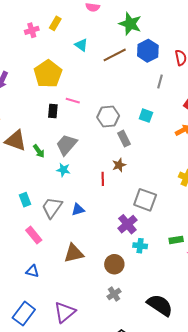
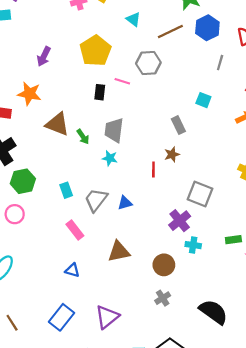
gray hexagon: (108, 116) -> (148, 63), moved
gray trapezoid: (66, 145) -> (114, 130), turned -35

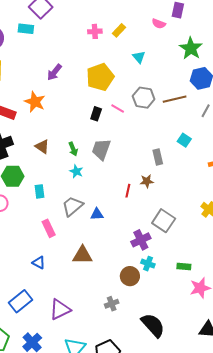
brown line: (170, 32) -> (175, 99), moved
brown triangle: (57, 124) -> (42, 147), moved, size x0.7
cyan star: (110, 158) -> (76, 171), moved
cyan rectangle: (66, 190) -> (40, 191), moved
brown circle: (164, 265) -> (130, 276), moved

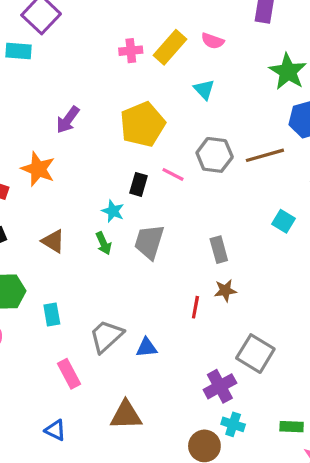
pink semicircle: (159, 24) -> (213, 41), moved
yellow rectangle: (119, 30) -> (170, 47), size x1.5
gray rectangle: (158, 157) -> (219, 250), moved
cyan star: (76, 171) -> (113, 211), moved

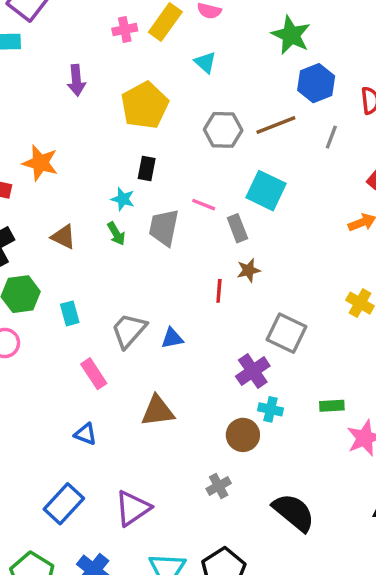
purple arrow: (68, 120) -> (76, 80), moved, turned -36
pink line: (173, 174) -> (204, 205), moved
cyan square: (283, 221) -> (266, 191), moved, size x1.6

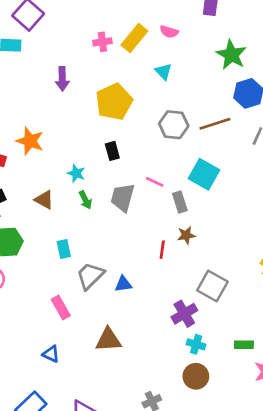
black rectangle: (147, 169) -> (112, 151), turned -30
cyan star: (123, 199) -> (76, 173), moved
cyan rectangle: (70, 313) -> (64, 249), moved
brown circle: (243, 435) -> (196, 376), moved

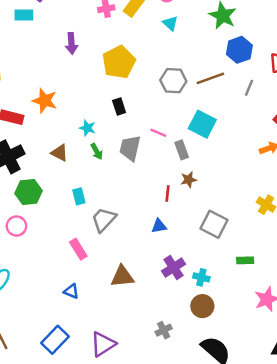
cyan triangle: (163, 72) -> (170, 23), moved
blue triangle: (123, 284) -> (159, 226), moved
purple cross: (184, 314) -> (174, 268), moved
green rectangle: (244, 345) -> (245, 260), moved

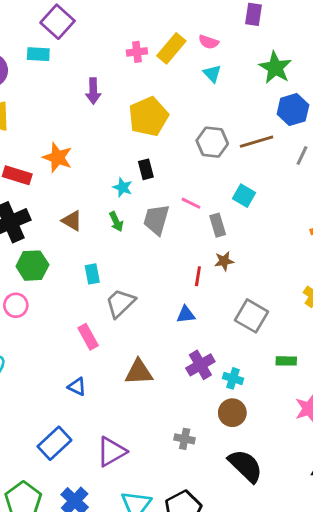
cyan square: (202, 124) -> (244, 196), size x0.7
cyan star: (87, 128) -> (123, 187), moved
gray cross: (164, 330) -> (185, 439), turned 35

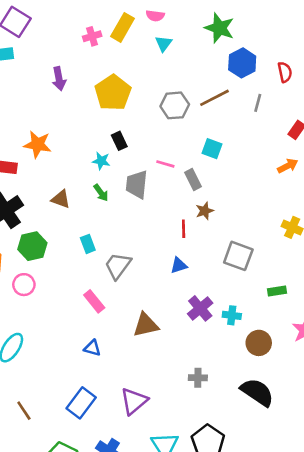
cyan triangle: (212, 74) -> (164, 44), turned 30
brown circle: (232, 413) -> (259, 343), moved

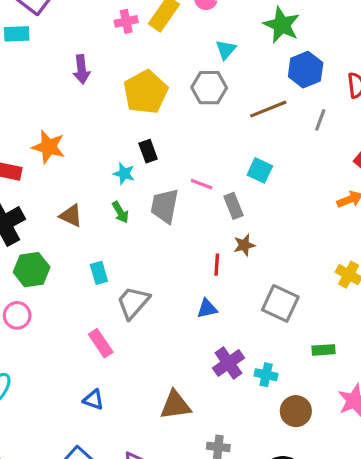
cyan triangle: (164, 44) -> (226, 50), moved
gray hexagon: (175, 105) -> (209, 88), moved
brown triangle: (146, 325) -> (175, 405), moved

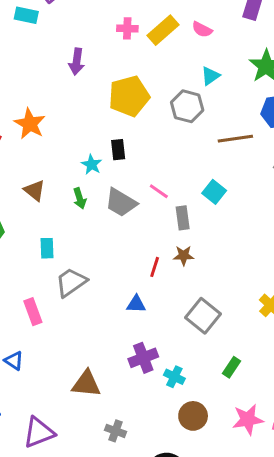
gray trapezoid: (165, 206) -> (121, 203), turned -84
green rectangle: (324, 350) -> (231, 367), turned -66

